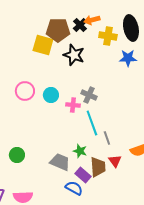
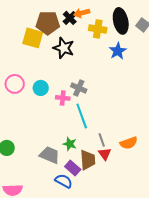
blue star: (128, 58) -> (118, 51), turned -30
gray line: (107, 138) -> (102, 140), moved

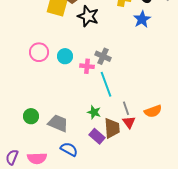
gray trapezoid: (50, 155) -> (58, 123), moved
blue semicircle: (64, 181) -> (69, 149), moved

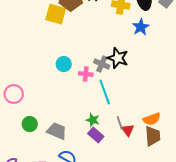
black star: (88, 16) -> (118, 58), moved
pink circle: (39, 52) -> (14, 94), moved
gray line: (126, 108) -> (120, 123), moved
brown trapezoid: (112, 128) -> (153, 136), moved
purple rectangle: (97, 136) -> (96, 135), moved

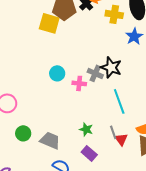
cyan line: (105, 92) -> (119, 101), moved
purple rectangle: (96, 135) -> (89, 153), moved

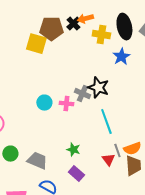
cyan circle: (57, 73) -> (44, 103), moved
gray line: (113, 132) -> (117, 151), moved

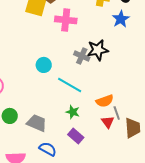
black star: (98, 88) -> (98, 50), turned -30
pink cross: (66, 104) -> (66, 20), moved, size x1.5
cyan line: (106, 122) -> (70, 85), moved, turned -40
orange semicircle: (132, 149) -> (105, 101), moved

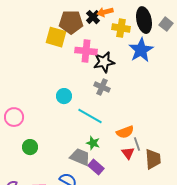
blue star: (121, 19) -> (141, 50), size x1.4
black star: (98, 50) -> (104, 62), moved
gray trapezoid: (37, 123) -> (80, 157), moved

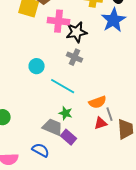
red triangle: (128, 153) -> (101, 123), turned 48

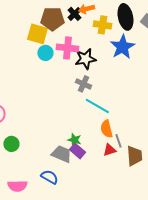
cyan circle: (37, 66) -> (45, 53), moved
cyan line: (63, 86) -> (97, 106), moved
orange semicircle: (98, 102) -> (106, 129), turned 96
purple rectangle: (69, 137) -> (77, 151), moved

